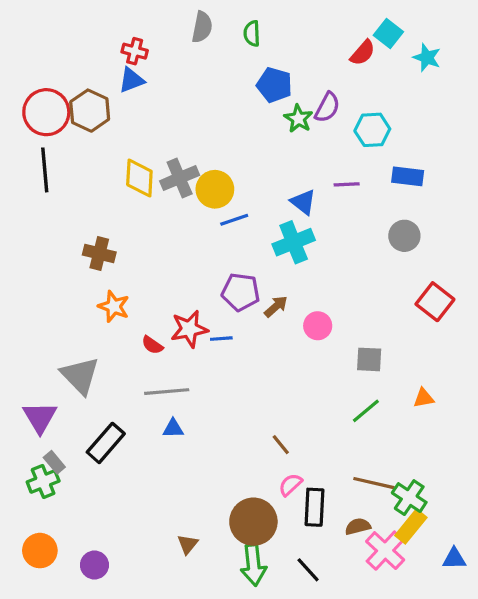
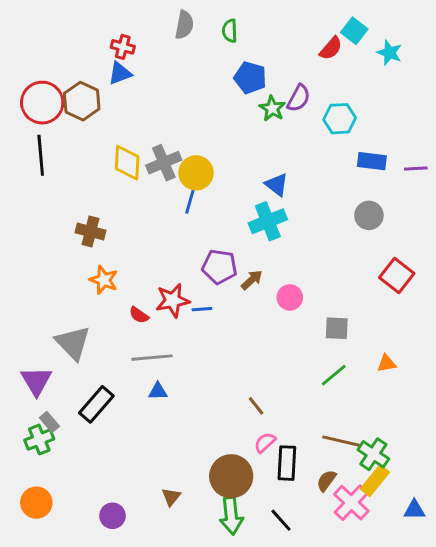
purple line: (347, 184) -> (416, 168), moved
blue line: (234, 220) -> (190, 201), moved, turned -55
brown semicircle: (358, 526) -> (326, 481), turned -40
purple circle: (94, 565) -> (112, 516), moved

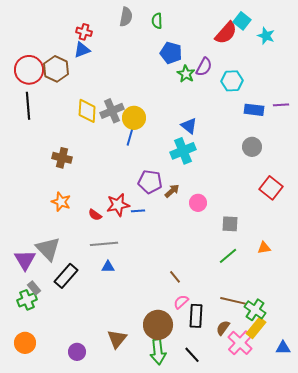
red semicircle: (331, 48) -> (226, 33), size x1.4
purple line: (416, 168) -> (281, 105), moved
orange star: (104, 280) -> (61, 202), moved
gray triangle: (73, 343) -> (48, 249), moved
brown triangle: (171, 497) -> (117, 339), size x1.5

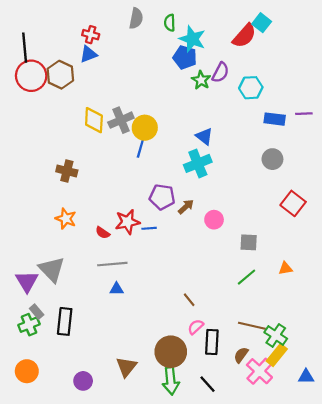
cyan star: (266, 36) -> (192, 39), moved, size x1.4
black line: (28, 106) -> (25, 48), moved
black rectangle: (66, 276) -> (65, 321), moved, turned -35

